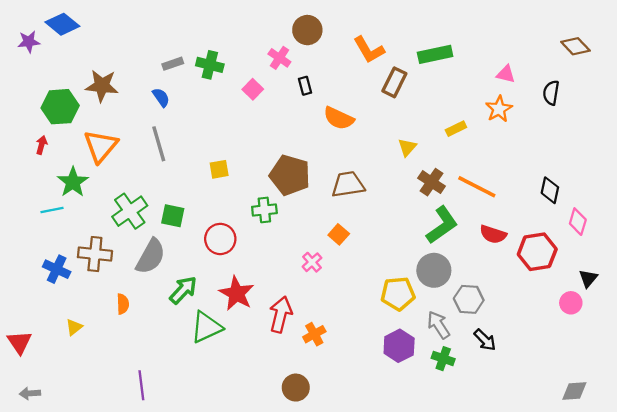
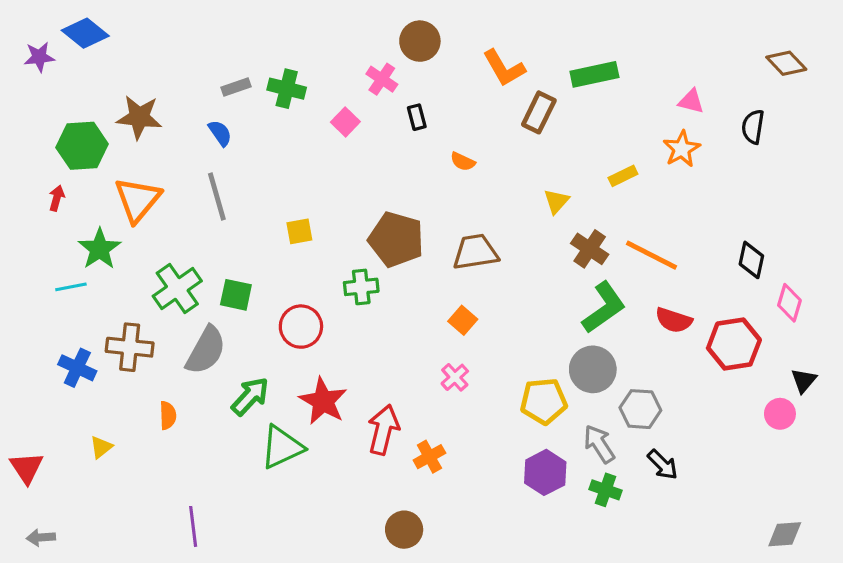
orange semicircle: (339, 118) -> (463, 162), size x0.6
pink cross: (312, 262) -> (455, 377), moved

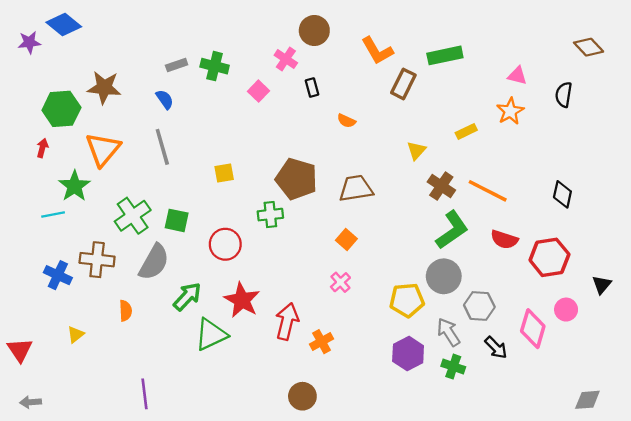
pink diamond: (789, 303) -> (533, 329), moved, size x1.4
pink circle: (780, 414) -> (566, 310), moved

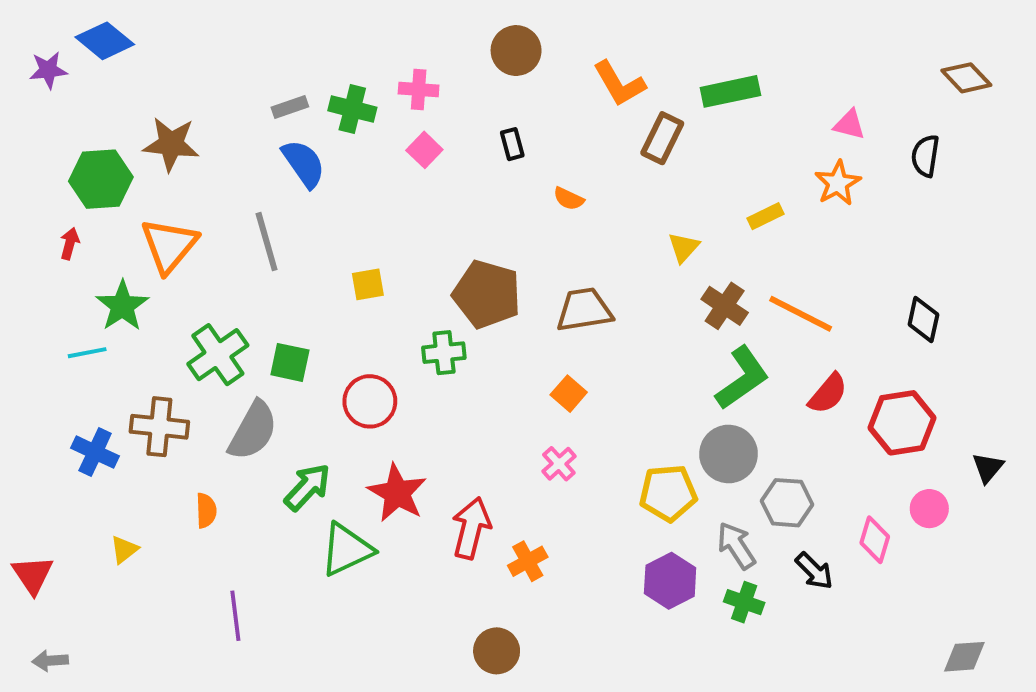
pink cross: (286, 59) -> (419, 90), moved, turned -30
blue semicircle: (165, 99) -> (304, 164), moved, size x1.5
red semicircle: (504, 239) -> (828, 394), turned -68
pink diamond: (533, 329) -> (875, 540), size x0.7
purple line: (145, 394) -> (235, 616), moved

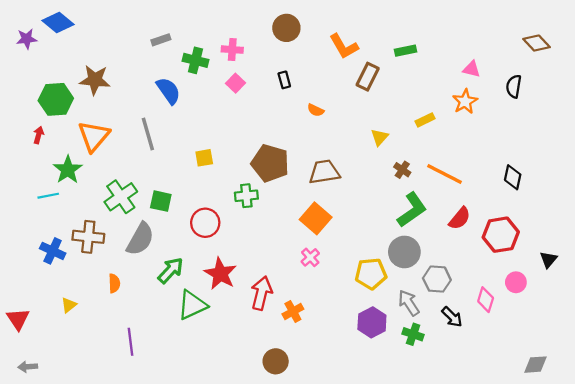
green rectangle: (730, 91) -> (405, 51), size x0.7
gray rectangle: (290, 107) -> (161, 40), moved
brown cross: (725, 306) -> (402, 170), size x0.7
orange square: (569, 394) -> (316, 218), size x1.6

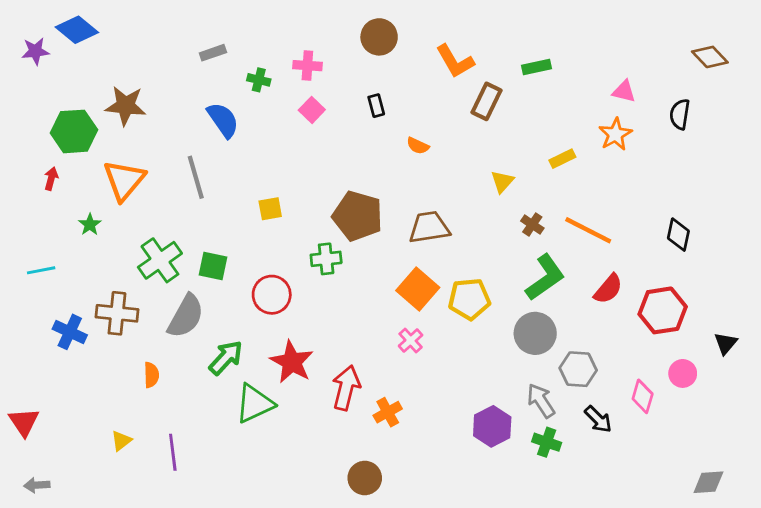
green cross: (195, 60) -> (259, 80), size x0.7
green star: (68, 170) -> (90, 225), size x0.6
cyan line: (48, 196) -> (41, 270), moved
yellow pentagon: (371, 274) -> (469, 299), moved
yellow triangle: (69, 305) -> (121, 441), moved

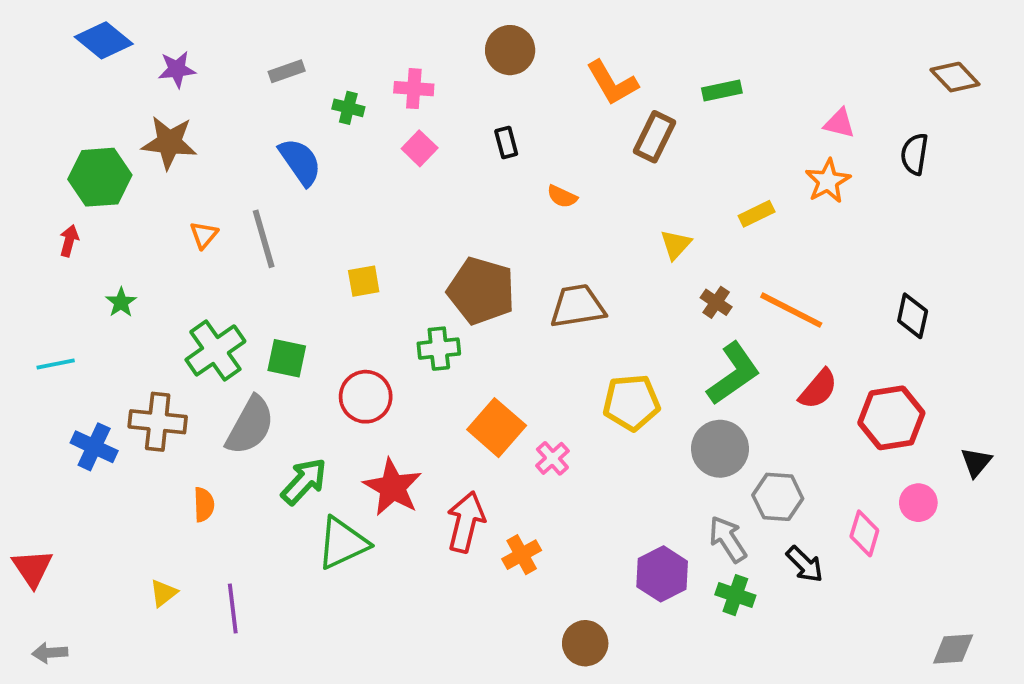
purple star: (35, 51) -> (177, 69), moved
orange triangle: (124, 180) -> (204, 235), moved, size x0.5
orange square: (418, 289) -> (497, 428), moved
brown circle: (365, 478) -> (585, 643), moved

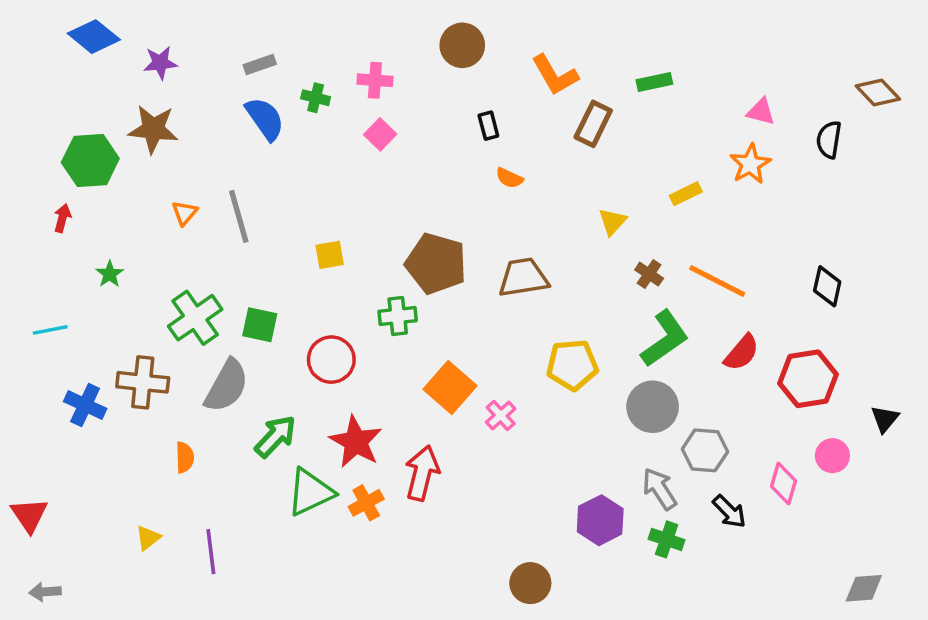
brown diamond: (955, 77) -> (878, 92), moved
black rectangle: (506, 143) -> (488, 126), moved
blue semicircle: (300, 162) -> (265, 119), moved
orange cross: (522, 555) -> (366, 503), moved

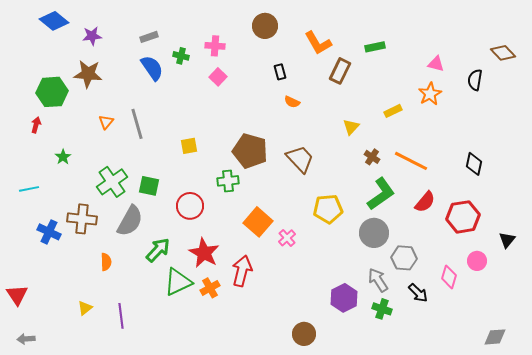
brown trapezoid: (523, 278) -> (300, 159), turned 56

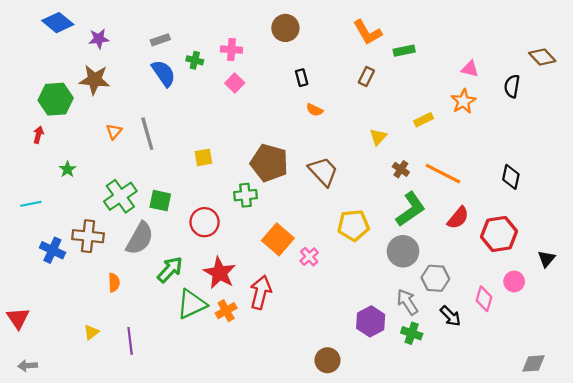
orange L-shape: (318, 43) -> (367, 32), moved
brown rectangle: (340, 71) -> (366, 77), size x0.7

